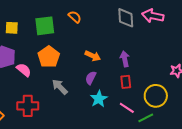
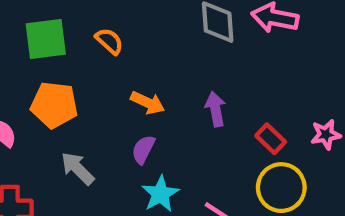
orange semicircle: (75, 17) -> (109, 41), moved
orange pentagon: (49, 57) -> (54, 105), turned -30
red rectangle: (126, 82) -> (271, 139), moved, turned -40

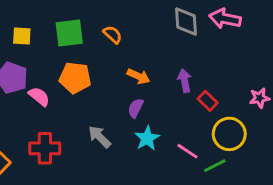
red rectangle: (271, 139) -> (208, 101), moved
gray arrow: (78, 168) -> (100, 137), moved

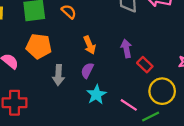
orange arrow: (138, 76) -> (89, 45), turned 42
gray arrow: (100, 137) -> (58, 75), moved, turned -132

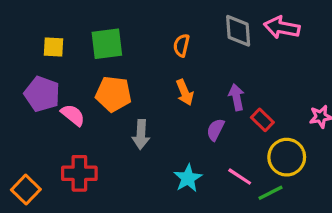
orange semicircle: (69, 12) -> (181, 45), moved, turned -119
purple semicircle: (87, 70) -> (215, 130), moved
cyan star: (96, 95) -> (188, 178), moved

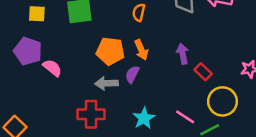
orange pentagon: (113, 94) -> (110, 51), moved
purple semicircle: (215, 130) -> (132, 74), moved
gray arrow: (141, 134) -> (106, 83), turned 85
red cross: (79, 173) -> (91, 114), moved

